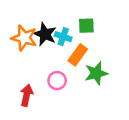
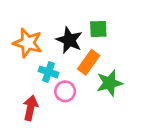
black star: (45, 34) -> (69, 40), moved
cyan cross: (63, 37) -> (48, 72), moved

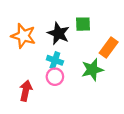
orange rectangle: (89, 62) -> (109, 47), moved
cyan cross: (48, 72) -> (55, 60), moved

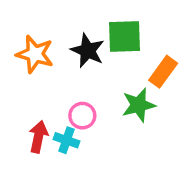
green square: (83, 24) -> (125, 37), size x1.5
cyan cross: (55, 60) -> (67, 140), moved

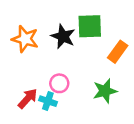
green star: (139, 105) -> (105, 91), moved
red arrow: (38, 137) -> (28, 99), turned 30

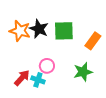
green square: (90, 26) -> (64, 31), moved
black star: (63, 36) -> (39, 29), moved

